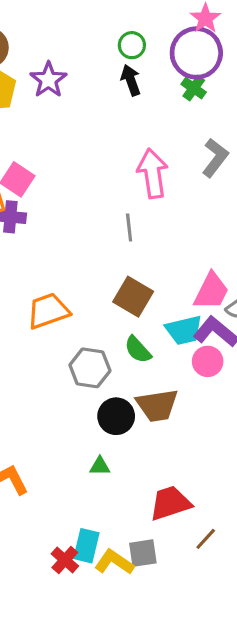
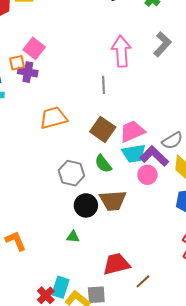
pink trapezoid: (211, 291) -> (132, 131), moved, turned -144
orange trapezoid: (48, 311) -> (53, 118), moved
brown line: (206, 539) -> (143, 281), moved

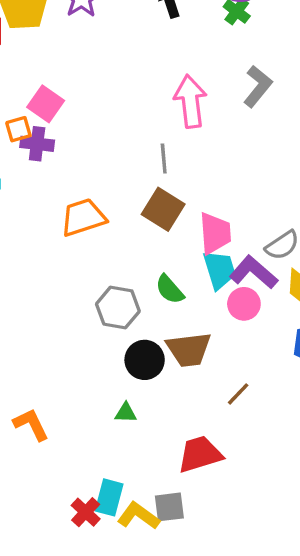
brown square: (103, 129) -> (163, 209), moved
pink trapezoid: (132, 131) -> (215, 233), turned 112
cyan trapezoid: (134, 153) -> (219, 270), turned -95
brown line: (143, 281) -> (238, 394), moved

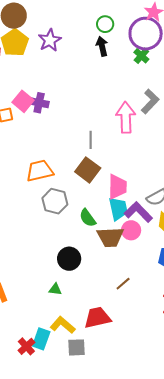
pink arrow: (190, 101) -> (126, 117), moved
purple cross: (37, 144) -> (39, 103), moved
gray hexagon: (118, 308) -> (55, 201), moved
brown trapezoid: (189, 349) -> (110, 237), moved
yellow L-shape: (138, 516) -> (63, 325), moved

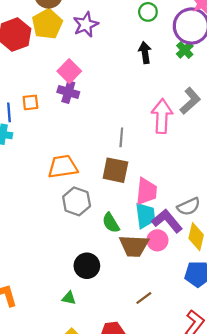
black arrow: (102, 46) -> (145, 53), moved
pink square: (23, 101) -> (69, 71), moved
brown square: (88, 170) -> (115, 170), turned -30

